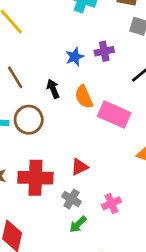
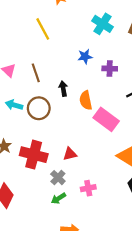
blue star: (75, 57) -> (85, 56), moved

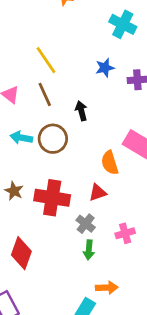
yellow line: (43, 29) -> (46, 60), moved
orange semicircle: (86, 100) -> (110, 163), moved
green arrow: (58, 198) -> (89, 250), turned -48

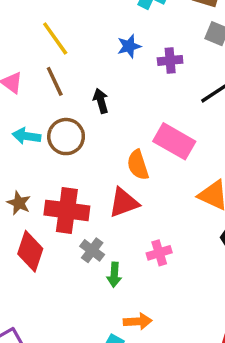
red triangle: (98, 192) -> (124, 203), size x1.4
gray cross: (86, 224) -> (92, 250), moved
red diamond: (21, 253) -> (30, 251), moved

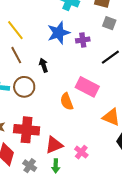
blue star: (129, 46) -> (59, 33), size x1.6
red triangle: (124, 203) -> (54, 145), moved
gray cross: (92, 250) -> (30, 166), moved
pink cross: (159, 253) -> (81, 152), turned -32

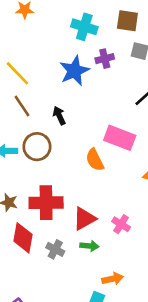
purple cross: (83, 40) -> (105, 59), moved
green arrow: (56, 166) -> (89, 246), turned -80

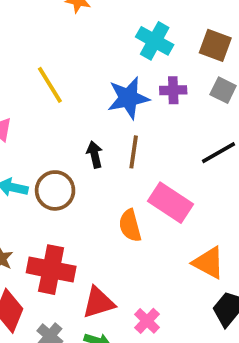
brown line: (22, 106) -> (134, 152), moved, turned 30

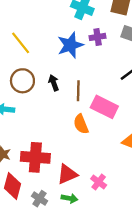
brown line: (134, 152) -> (78, 91), moved
brown circle: (55, 190) -> (22, 81), moved

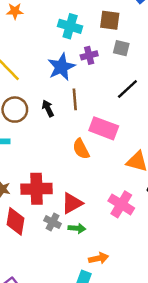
brown line: (78, 91) -> (75, 99), moved
pink cross: (99, 182) -> (121, 204), moved, size x1.5
gray cross: (40, 199) -> (53, 222), moved

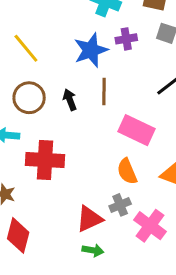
orange semicircle: (81, 149) -> (127, 171), moved
red cross: (36, 189) -> (45, 160), moved
gray cross: (53, 222) -> (120, 205), moved, turned 35

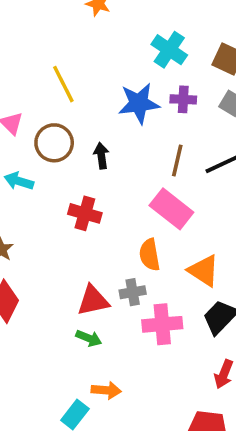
brown line: (104, 92) -> (177, 161), moved
red cross: (45, 160) -> (85, 213), moved, size x0.7
pink cross: (150, 226) -> (162, 324), turned 36

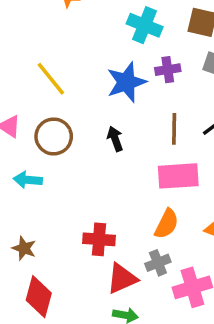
black arrow: (101, 156) -> (115, 139), moved
pink rectangle: (171, 209) -> (178, 176), turned -30
red cross: (85, 213) -> (99, 239), moved
orange semicircle: (150, 255) -> (167, 224), turned -132

